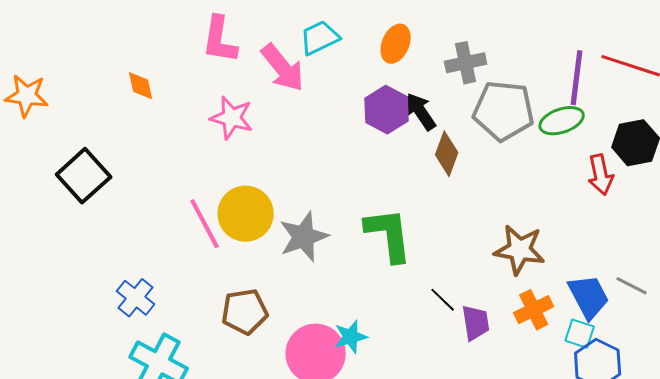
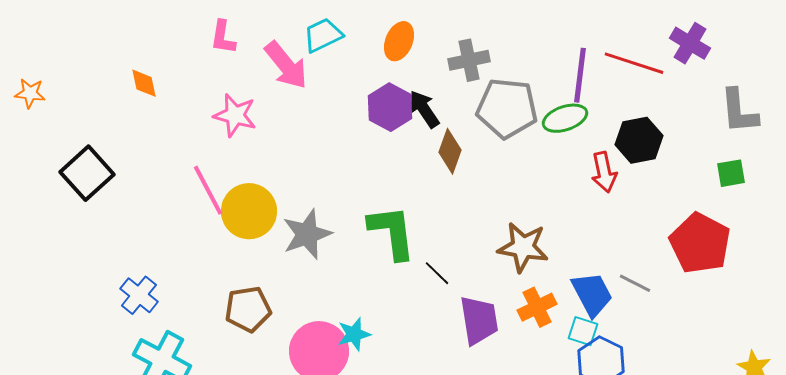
pink L-shape: (220, 40) -> (223, 37), size x0.7
orange star: (27, 96) -> (30, 93), size x0.7
pink line: (205, 224) -> (208, 190), moved
black line: (443, 300) -> (437, 273), moved
purple trapezoid: (476, 323) -> (479, 320), size x1.4

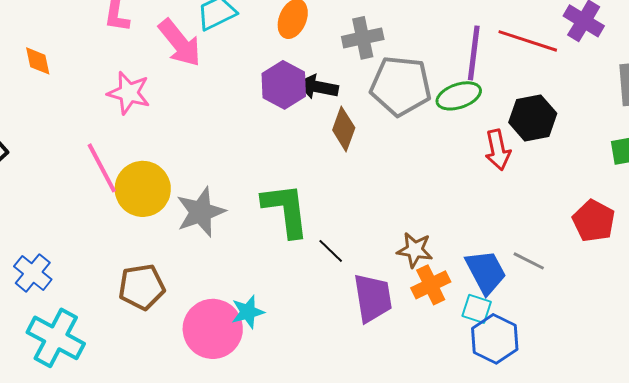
black arrow: (424, 109) -> (318, 87), turned -45
red pentagon: (700, 243) -> (594, 221), size x0.7
brown star: (523, 247) -> (415, 250), moved, size x0.7

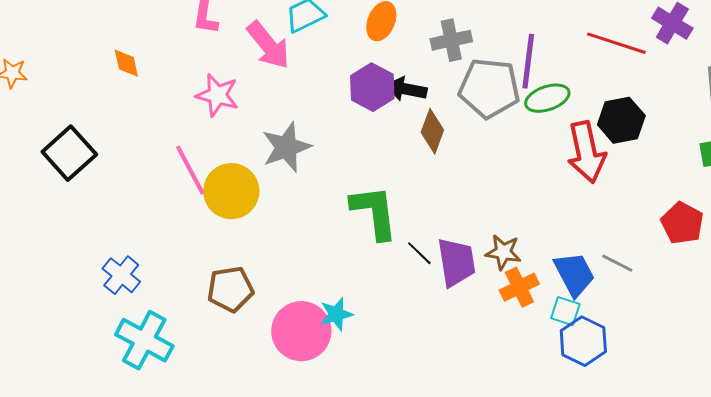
purple line: (474, 53) -> (528, 61), moved
red arrow: (498, 150) -> (586, 152), size x1.5
gray star: (201, 212) -> (286, 147), moved
purple trapezoid: (373, 298) -> (456, 262), moved

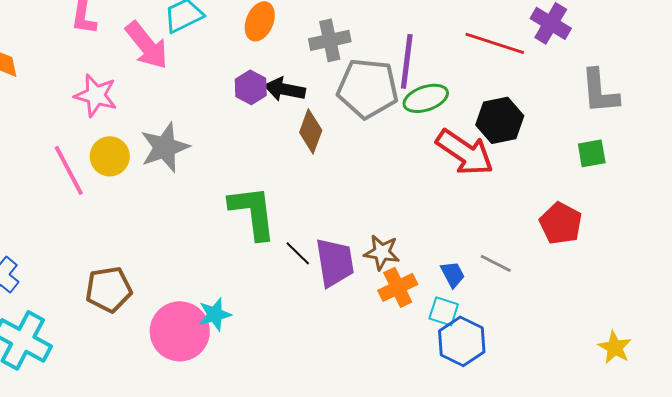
purple hexagon: (372, 87) -> (251, 87), size x0.7
red arrow: (586, 152) -> (465, 152), turned -44
yellow circle: (231, 191) -> (110, 156), moved, size x0.7
blue trapezoid: (574, 274) -> (453, 274), size x0.6

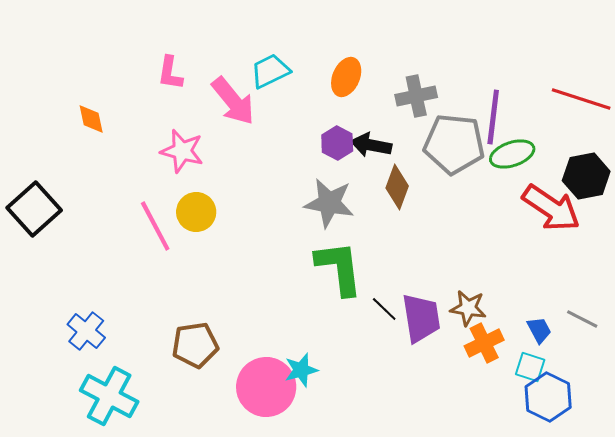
gray star: (165, 147) -> (329, 203), moved, turned 30

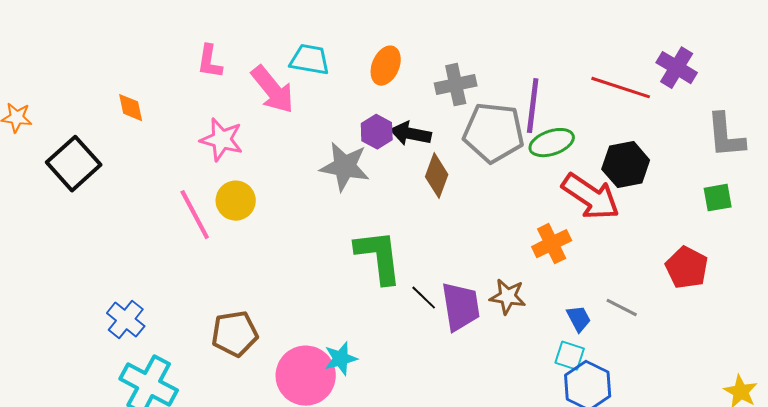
cyan trapezoid: (270, 71) -> (310, 60), turned 36
gray star: (329, 203) -> (345, 167), moved
black square: (34, 209) -> (74, 164), moved
orange cross: (484, 343) -> (552, 244), moved

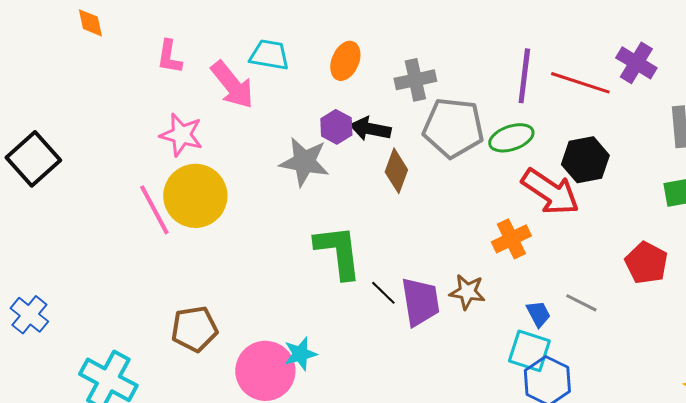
purple line: (533, 106) -> (524, 76), moved
orange diamond: (131, 108) -> (90, 23), moved
yellow circle: (236, 201) -> (195, 196), size x1.6
blue cross: (126, 320) -> (29, 315), moved
cyan square: (570, 356) -> (529, 351), size x1.4

